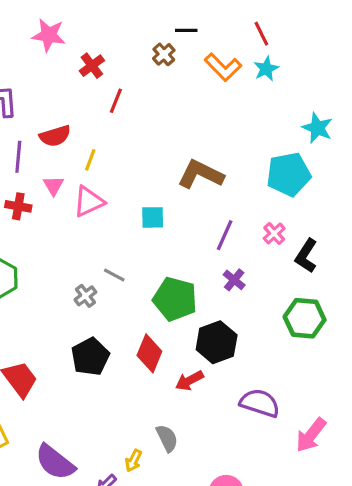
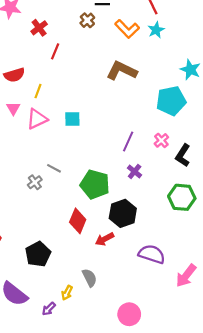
brown L-shape: (201, 174) -> (122, 71), moved
cyan square: (153, 217) -> (72, 119), moved
black pentagon: (90, 357) -> (38, 254), moved

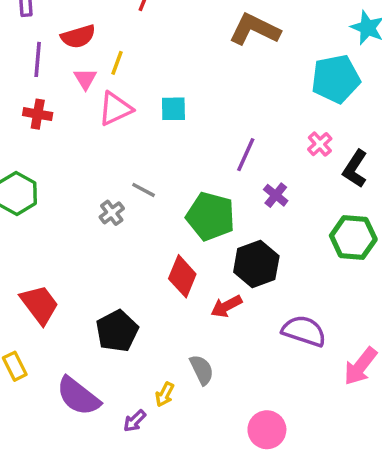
pink triangle: (13, 108) -> (85, 79), moved
purple line: (128, 142) -> (246, 155), moved

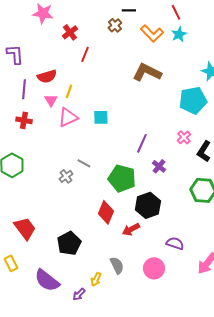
purple semicircle: (304, 331) -> (175, 243), size x0.7
pink circle: (267, 430) -> (154, 268), moved

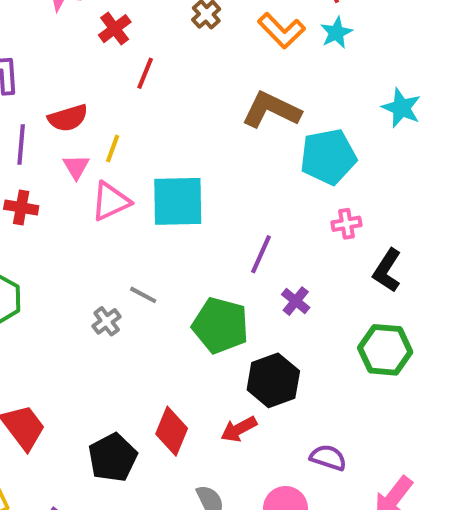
cyan pentagon: (193, 100) -> (328, 157), moved
cyan square: (101, 117) -> (178, 201), size x1.8
pink cross: (184, 137) -> (346, 224), moved, turned 32
red diamond: (106, 212) -> (172, 431), moved

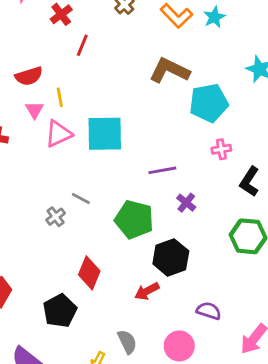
yellow line: (113, 149) -> (60, 97), turned -30
purple line: (261, 254) -> (162, 170), turned 56
red diamond: (172, 431) -> (89, 273), moved

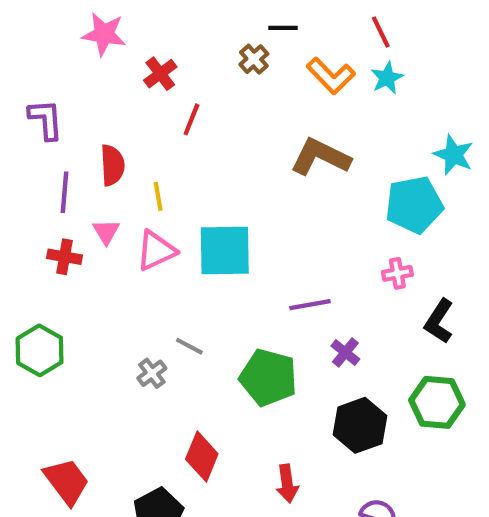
red semicircle: (29, 76) -> (112, 165), turned -76
cyan pentagon: (209, 103) -> (414, 205), moved
pink triangle: (34, 110) -> (106, 232), moved
black hexagon: (171, 257) -> (360, 425), moved
red arrow: (147, 291) -> (287, 484), turned -70

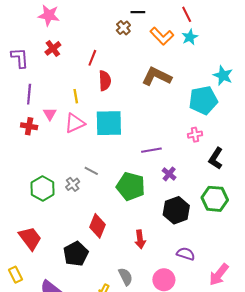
red cross: (160, 74) -> (53, 48), moved
red semicircle: (112, 165) -> (105, 81), moved
green hexagon: (40, 350) -> (43, 188), moved

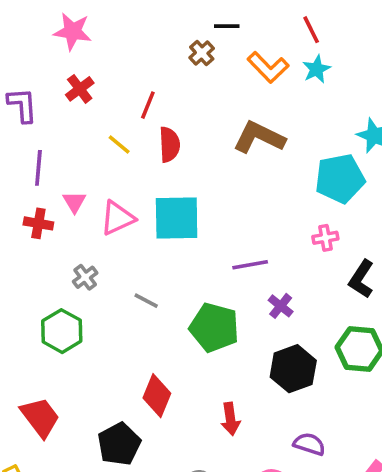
yellow line: (76, 96) -> (119, 144), moved, turned -40
gray cross: (73, 184) -> (85, 277), moved

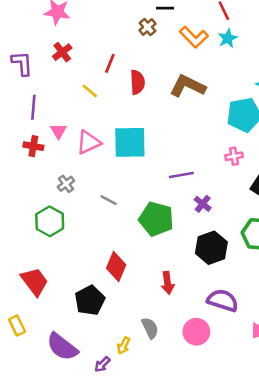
red semicircle: (169, 144) -> (137, 82), moved
purple semicircle: (309, 444) -> (223, 300), size x1.4

